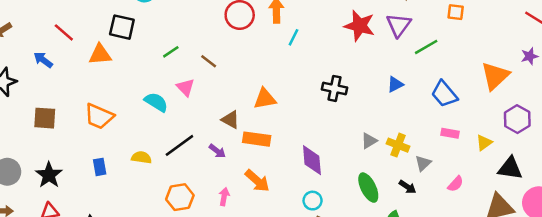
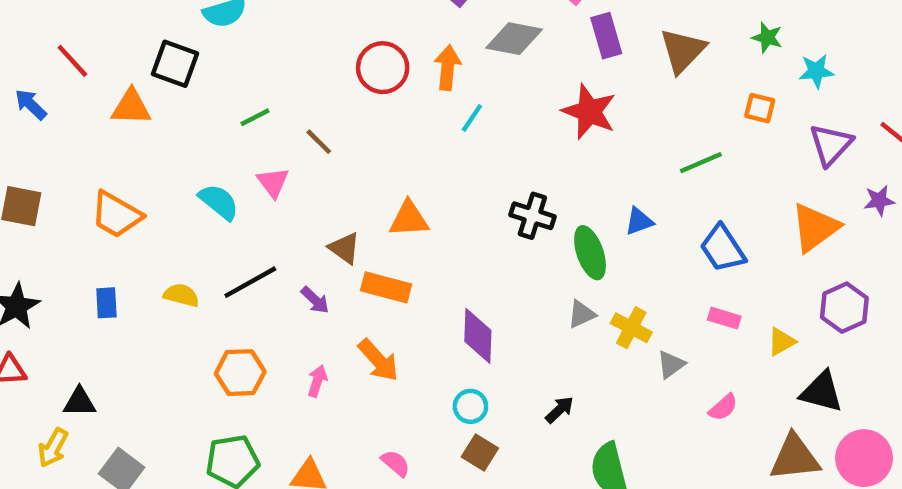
purple triangle: (399, 25) -> (831, 145), moved
black arrow: (407, 187) -> (560, 410), moved, turned -84
green ellipse: (368, 188) -> (590, 253), moved

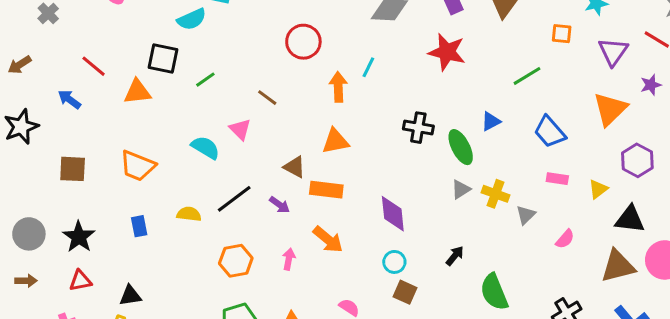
orange arrow: (448, 68) -> (338, 87), moved
green line: (255, 117) -> (205, 80), moved

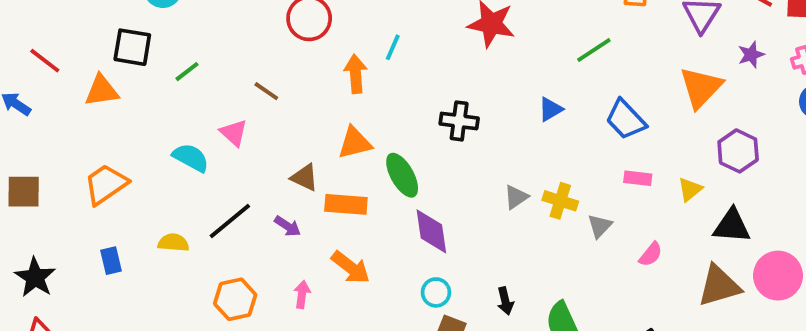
green ellipse: (461, 147) -> (402, 175), moved
orange trapezoid: (138, 166) -> (106, 184), turned 126
black arrow: (455, 256) -> (505, 301), moved, turned 130

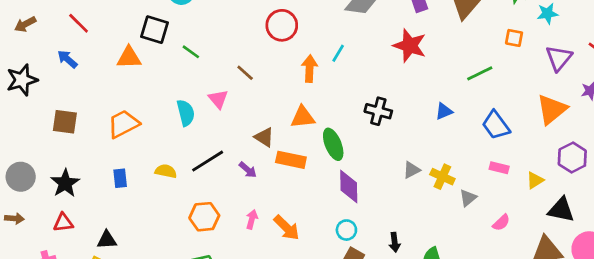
red line: (45, 61) -> (79, 23), moved
green line: (187, 72) -> (191, 52), turned 66
cyan semicircle: (191, 158) -> (186, 113), turned 40
orange arrow: (351, 267) -> (287, 228), moved

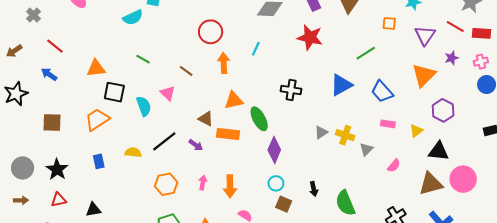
black square: (154, 30) -> (114, 92), moved
orange arrow: (310, 69) -> (224, 63), moved
blue triangle: (444, 111) -> (341, 85), size x1.6
purple diamond: (349, 187) -> (274, 150), turned 30
orange arrow: (287, 228) -> (230, 186), turned 50

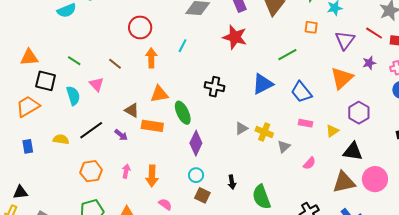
green line: (143, 59) -> (74, 61), moved

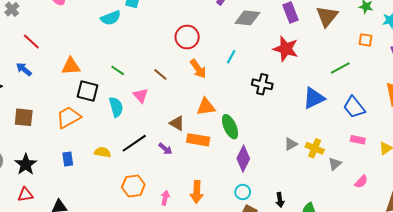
orange arrow: (151, 58) -> (198, 69), turned 144
black cross: (214, 87) -> (262, 84), moved
pink arrow: (126, 171) -> (165, 198), moved

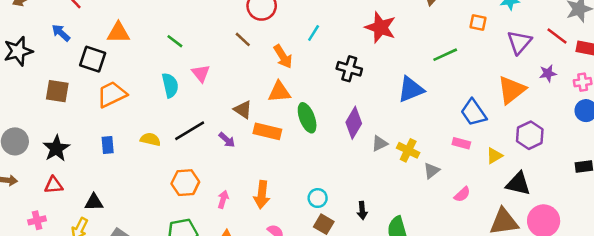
orange arrow: (198, 69) -> (283, 57), moved
brown line: (160, 74) -> (243, 39), moved
black square: (88, 91) -> (93, 59), moved
blue trapezoid: (354, 107) -> (473, 113), moved
purple diamond: (243, 159) -> (354, 123), moved

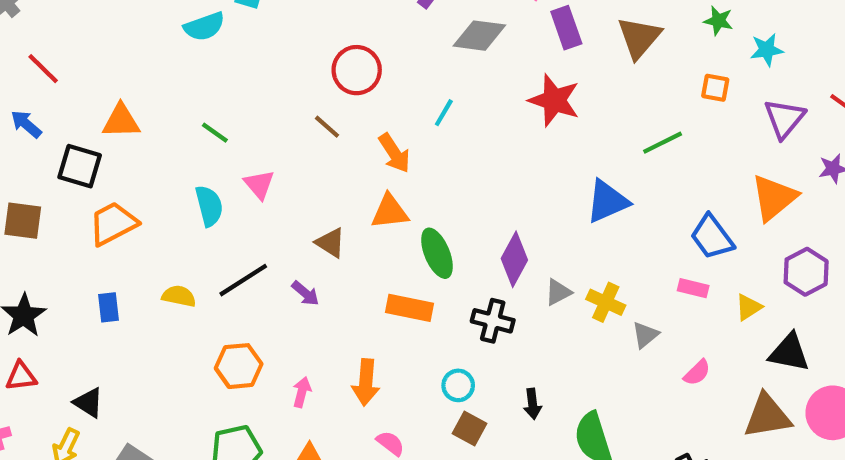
black cross: (349, 69) -> (493, 321), moved
orange rectangle: (267, 131) -> (410, 308), moved
black triangle: (94, 202) -> (88, 403), turned 36

